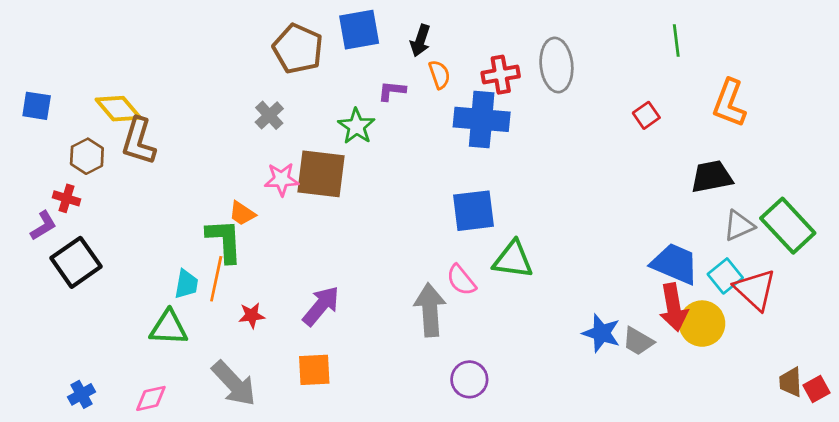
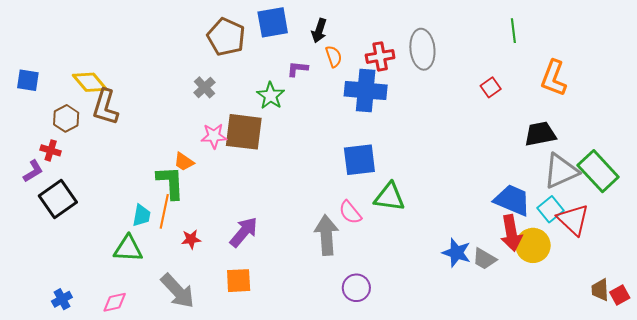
gray triangle: (739, 226) -> (561, 171), size x1.5

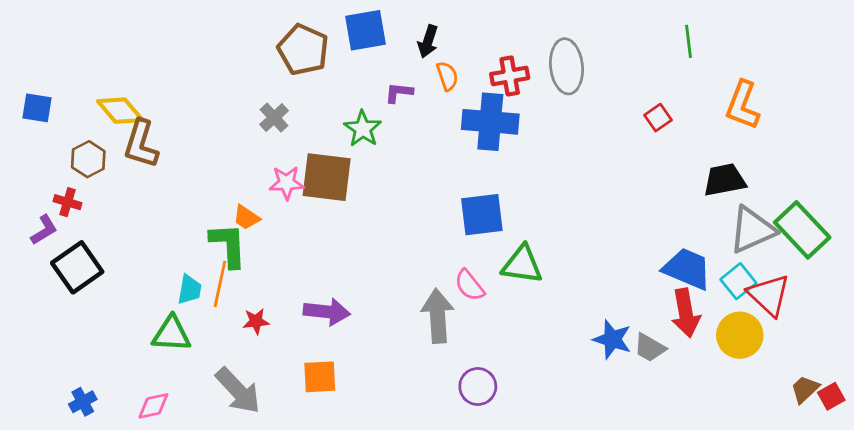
purple arrow: (244, 232) -> (327, 312), turned 56
yellow circle: (533, 245) -> (740, 335), moved
brown trapezoid: (600, 290) -> (805, 389), turned 50

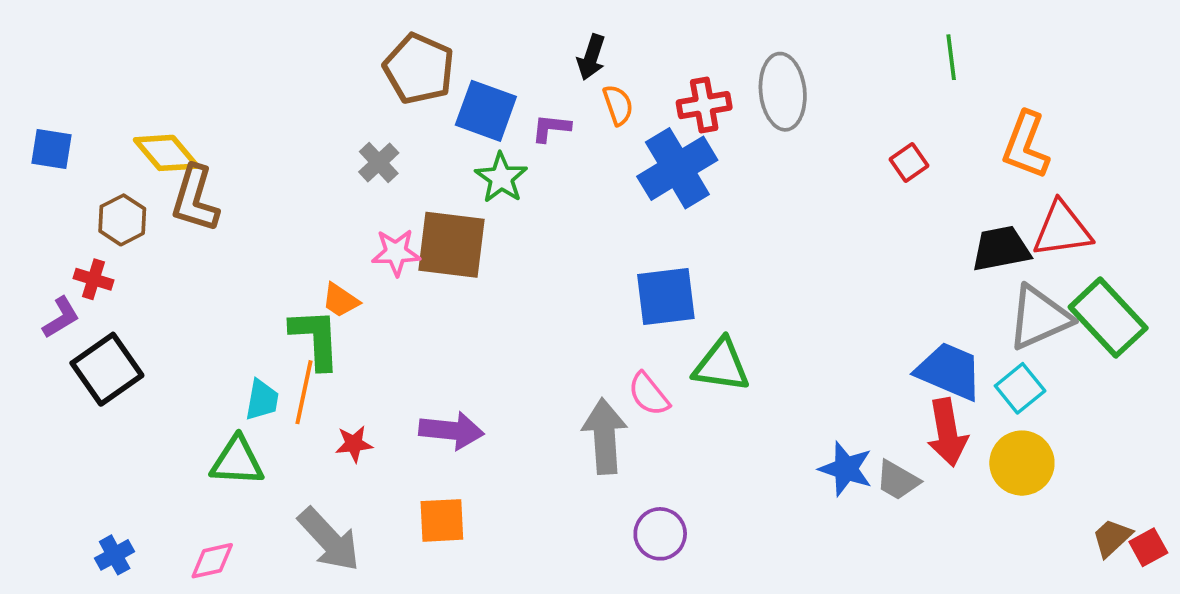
blue square: (366, 30) -> (486, 111), moved, turned 30
blue cross: (490, 122) -> (677, 168), turned -36
red triangle: (769, 295) -> (1062, 229), moved, turned -51

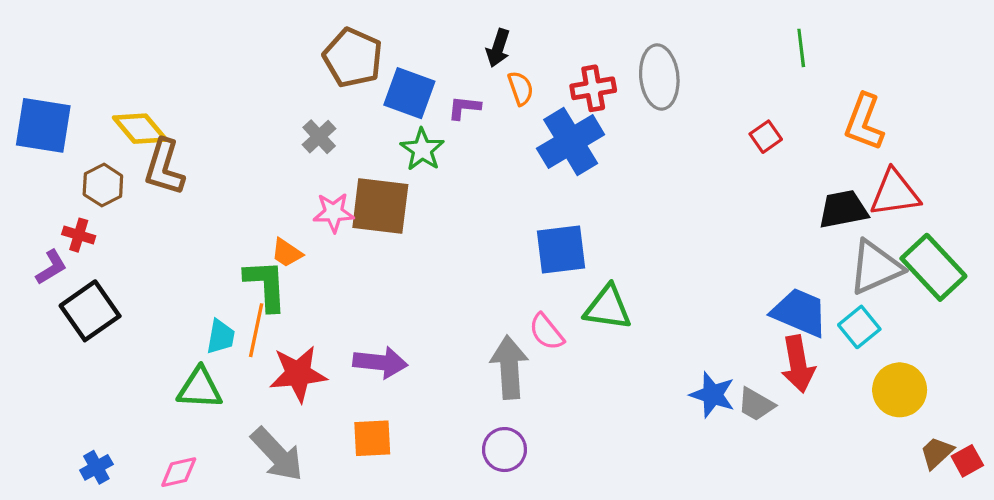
blue square: (51, 149) -> (43, 125), size x1.6
red star: (354, 444) -> (298, 374), size x1.8
yellow circle: (1022, 463) -> (900, 390), moved
purple circle: (660, 534) -> (504, 450), moved

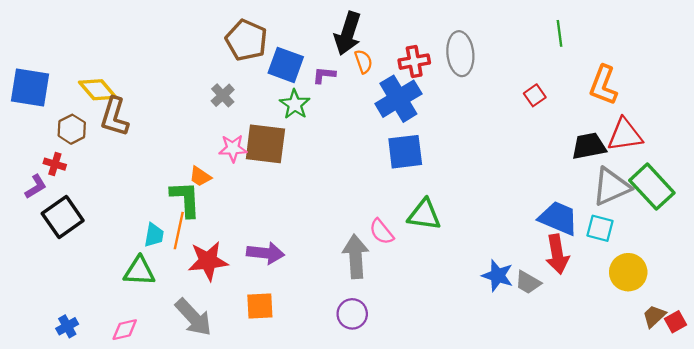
black arrow: (498, 48) -> (348, 33), size x1.6
blue square: (561, 250) -> (405, 152), moved
cyan square: (859, 327) -> (600, 228), turned -36

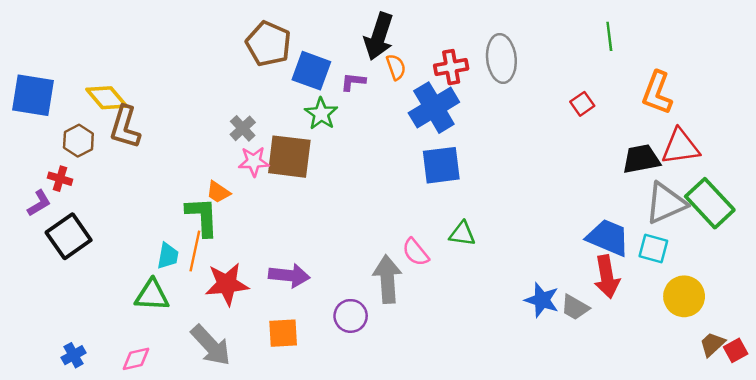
gray cross: (223, 95) -> (243, 128), moved
green triangle: (424, 215) -> (462, 234), size x0.7
purple circle: (352, 314) -> (351, 316), moved

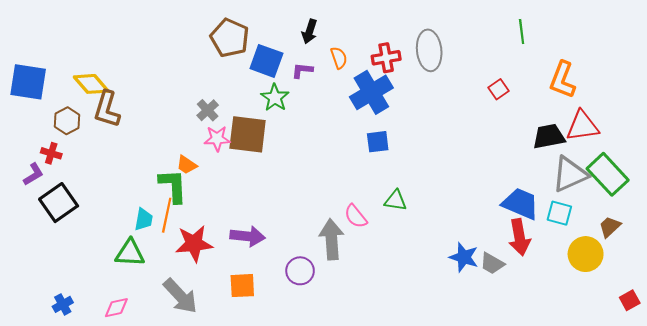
black arrow: (379, 36) -> (309, 31), moved, size x0.6
blue square: (441, 165) -> (378, 142), size x0.7
brown trapezoid: (712, 344) -> (610, 227), moved

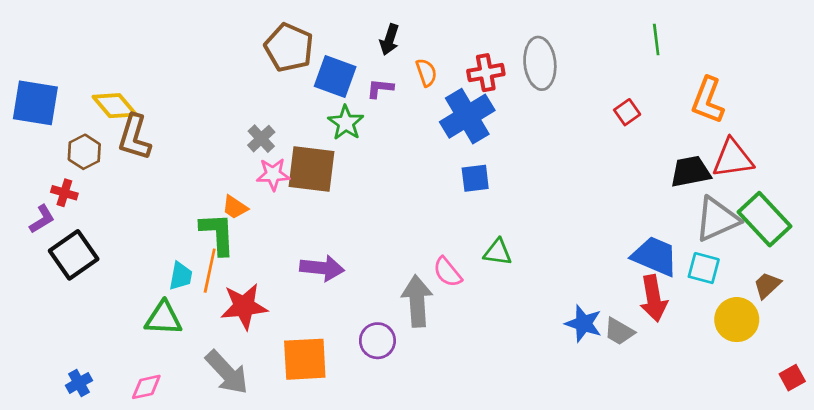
purple arrow: (248, 236) -> (322, 268), moved
orange square: (242, 286) -> (305, 359), size x1.4

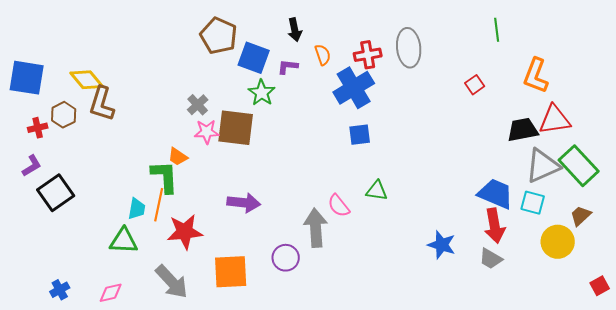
black arrow: (389, 40) -> (295, 30), turned -30
red cross: (64, 193) -> (38, 128), moved, turned -30
gray trapezoid: (619, 331) -> (491, 259), moved

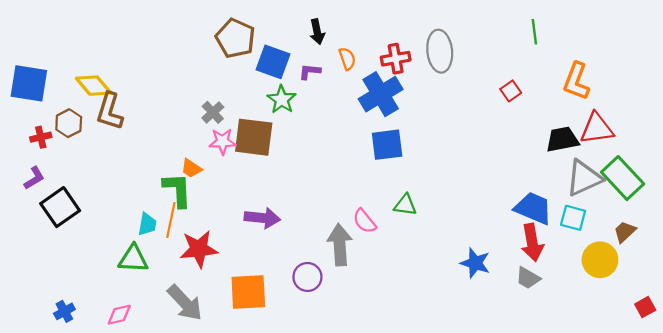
blue square: (360, 135) -> (387, 145), size x1.4

